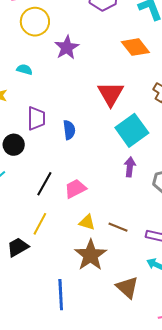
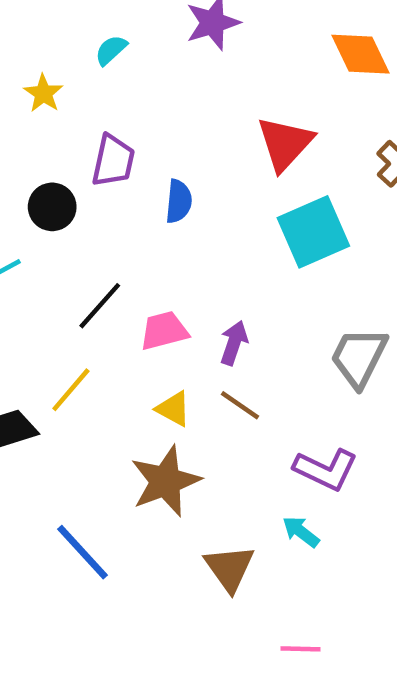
cyan semicircle: (24, 69) -> (111, 50), turned -70
purple arrow: (130, 167) -> (234, 343), moved
brown line: (118, 227) -> (240, 405), moved
blue line: (61, 295) -> (82, 552), turned -52

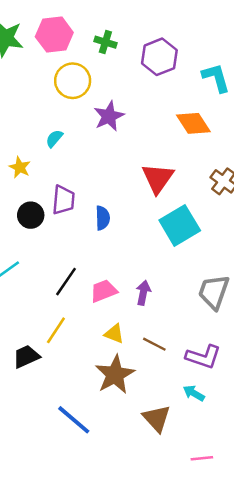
black circle: (52, 207) -> (31, 215), moved
brown line: (240, 405) -> (154, 344), moved

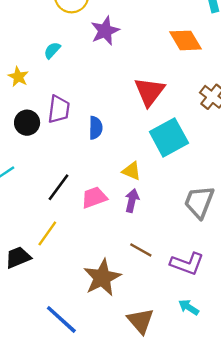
yellow triangle: (114, 334) -> (132, 171), moved
cyan arrow: (194, 393) -> (189, 307), moved

